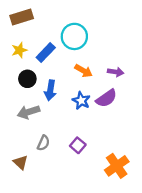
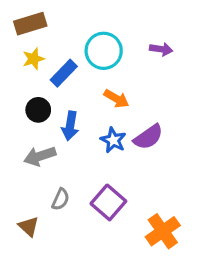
yellow star: (19, 50) -> (33, 59), moved
purple arrow: (116, 72) -> (161, 49), moved
purple square: (78, 145) -> (108, 202), size x1.5

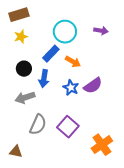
blue rectangle: (64, 73) -> (51, 54), moved
gray semicircle: (61, 199) -> (38, 125), size x1.5
brown triangle: (29, 226) -> (16, 152), moved, turned -32

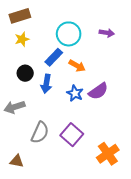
gray arrow: (25, 98) -> (15, 107), moved

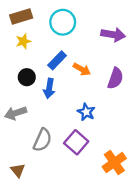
purple arrow: (107, 33) -> (113, 35), size x1.5
cyan circle: (69, 34) -> (63, 22), moved
purple semicircle: (98, 91) -> (115, 78), moved, turned -36
blue star: (75, 93) -> (86, 112), moved
brown triangle: (17, 161) -> (18, 170), turned 40

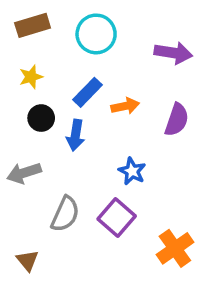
yellow star: (23, 41) -> (31, 77), moved
orange arrow: (82, 69) -> (125, 106), turned -42

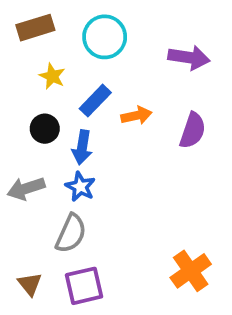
yellow star: (31, 77) -> (52, 76), moved, turned -30
blue star: (132, 171) -> (80, 187), moved
purple square: (117, 218) -> (84, 286), moved, turned 36

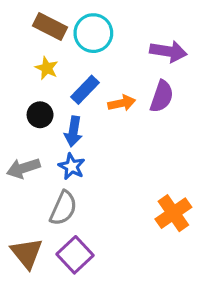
brown rectangle: (35, 28) -> (50, 26), moved, turned 44
purple semicircle: (193, 130) -> (162, 96), moved
orange cross: (191, 271) -> (173, 213), moved
brown triangle: (30, 284) -> (27, 253), size x1.5
purple square: (84, 286) -> (75, 255), turned -30

